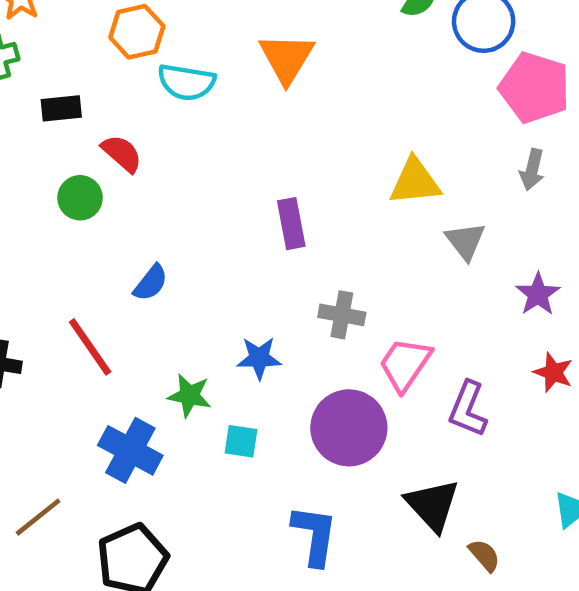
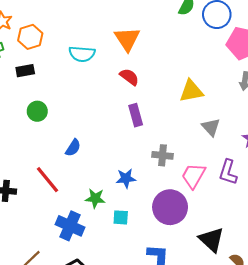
orange hexagon: (137, 32) -> (30, 37), moved
red semicircle: (122, 153) -> (129, 77), moved
gray triangle: (465, 241) -> (211, 127), moved
purple L-shape: (468, 409) -> (228, 172), moved

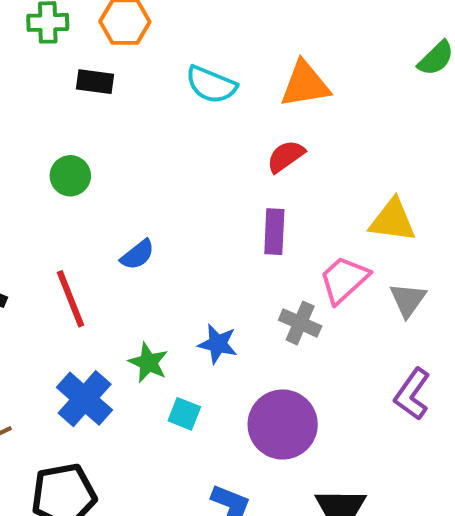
orange triangle: (127, 39) -> (305, 84), turned 36
red semicircle: (129, 77) -> (286, 156), turned -90
green circle: (37, 111) -> (70, 176), moved
pink trapezoid: (194, 176) -> (344, 280), moved

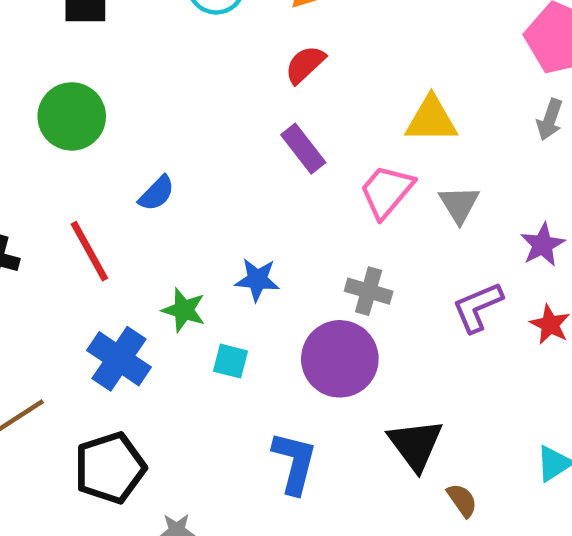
green circle: (70, 176) -> (72, 116), size x1.5
purple rectangle: (274, 232) -> (303, 149), turned -33
gray cross: (300, 323) -> (369, 291), moved
purple L-shape: (412, 394) -> (478, 307), turned 39

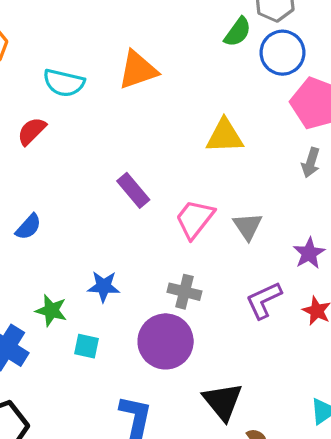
red semicircle: (305, 64) -> (32, 131), moved
yellow triangle: (431, 119) -> (225, 136), moved

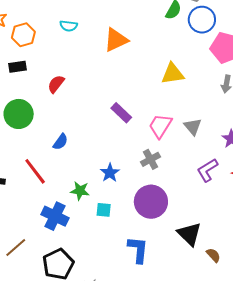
cyan semicircle: (64, 83) -> (69, 26), moved, size x0.7
blue star: (104, 286) -> (110, 173), turned -30
gray cross: (184, 292) -> (150, 159), moved, turned -36

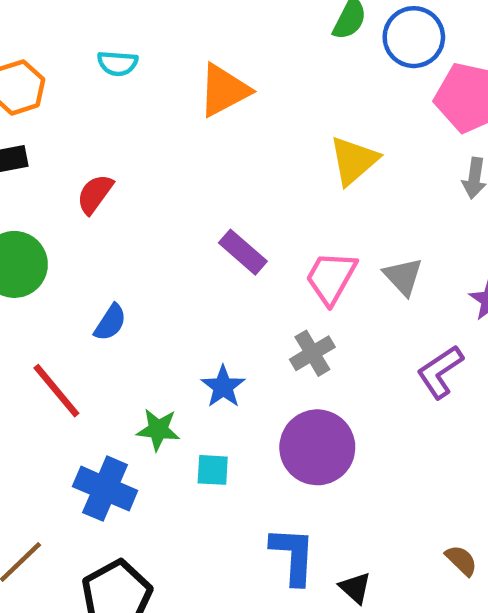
yellow triangle: (173, 74) -> (354, 161), turned -30
black triangle: (189, 234) -> (355, 588), moved, size x0.6

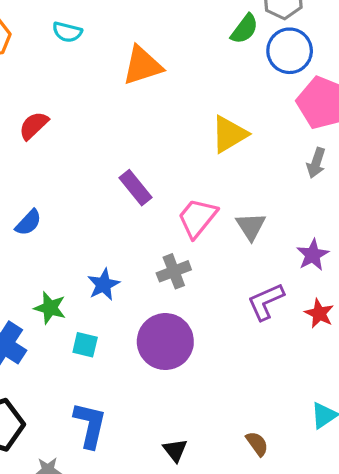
blue L-shape: (293, 556) -> (90, 425), moved

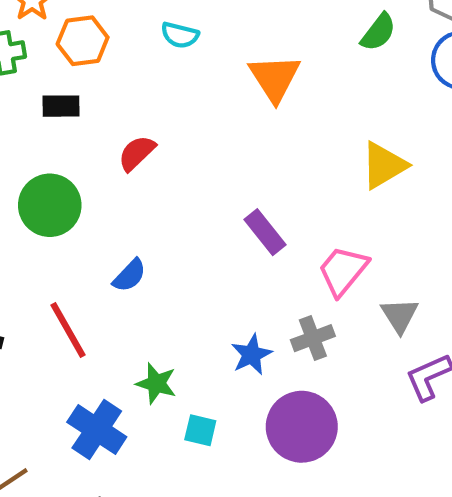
green semicircle: (244, 29) -> (378, 32), moved
orange triangle: (142, 66) -> (275, 78), turned -45
gray triangle: (251, 226) -> (400, 315), moved
blue star: (104, 285) -> (252, 355), moved

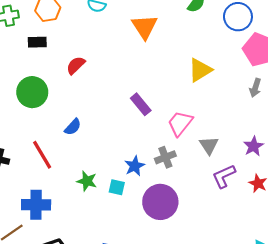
blue cross: (97, 429) -> (36, 205), moved, turned -32
cyan square: (200, 430) -> (117, 187), moved

